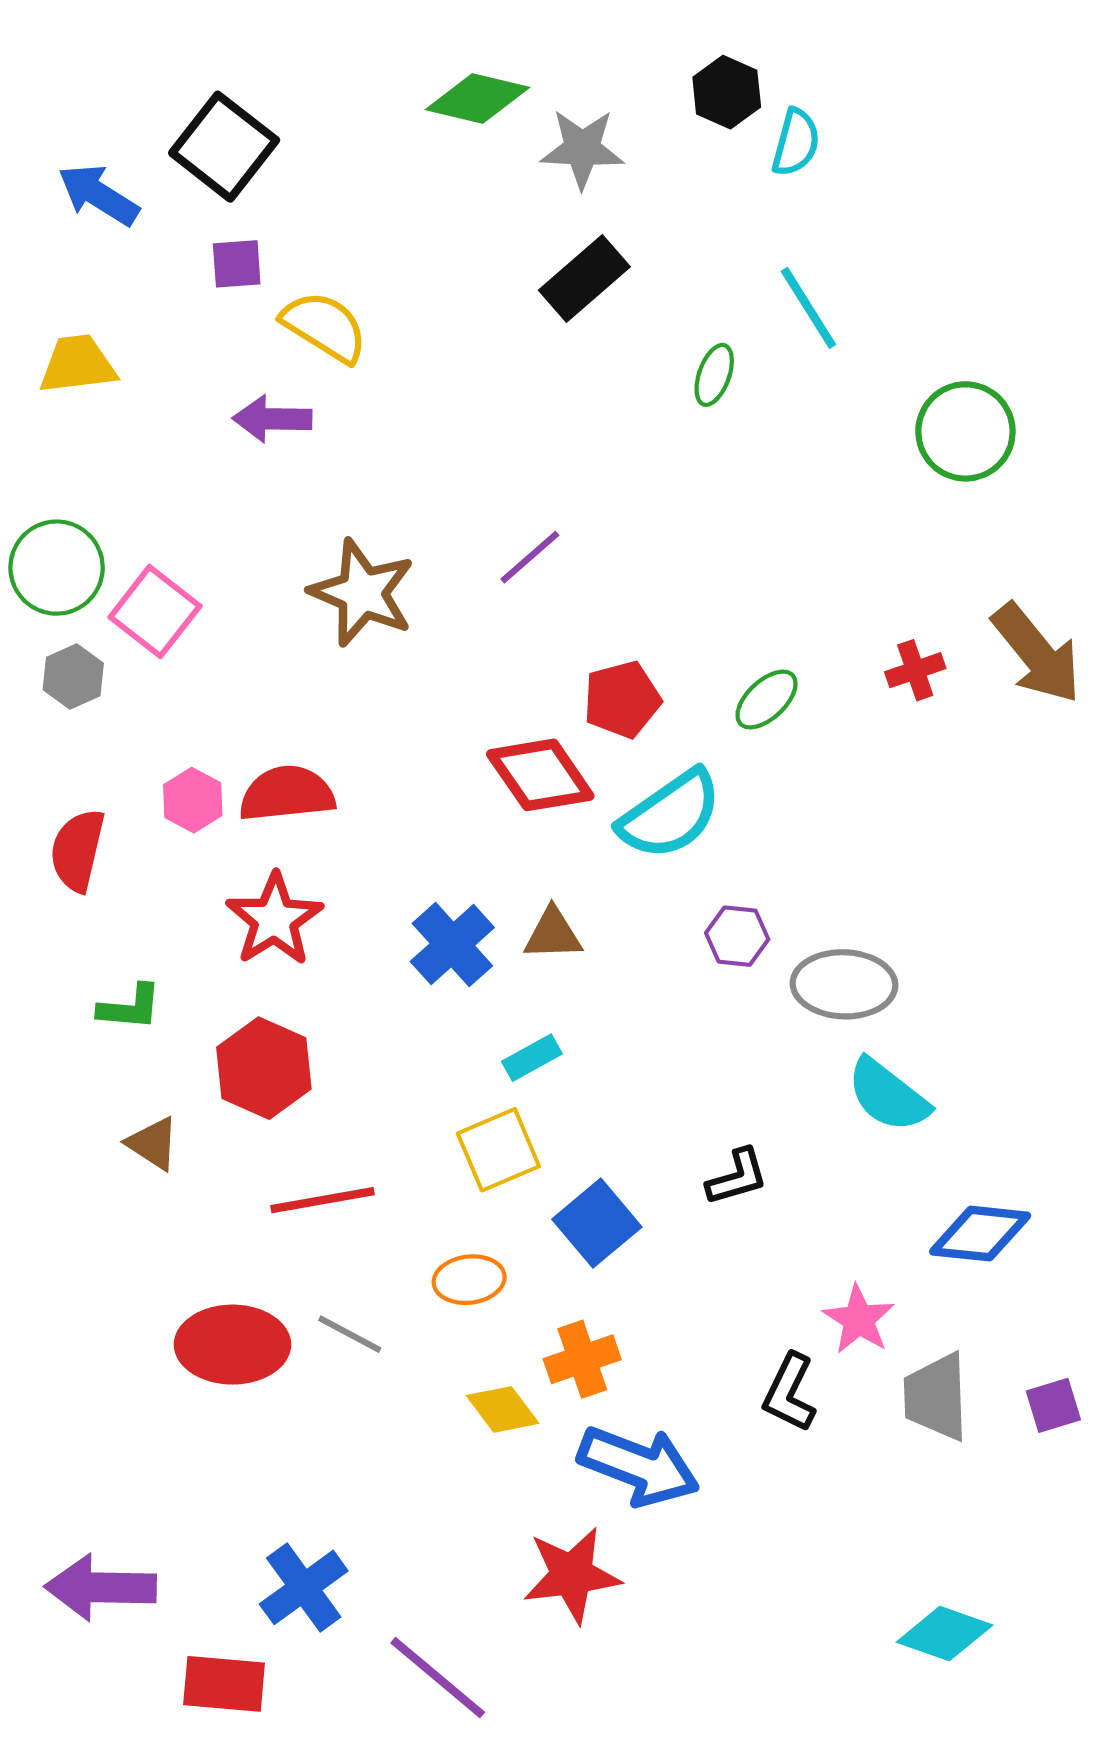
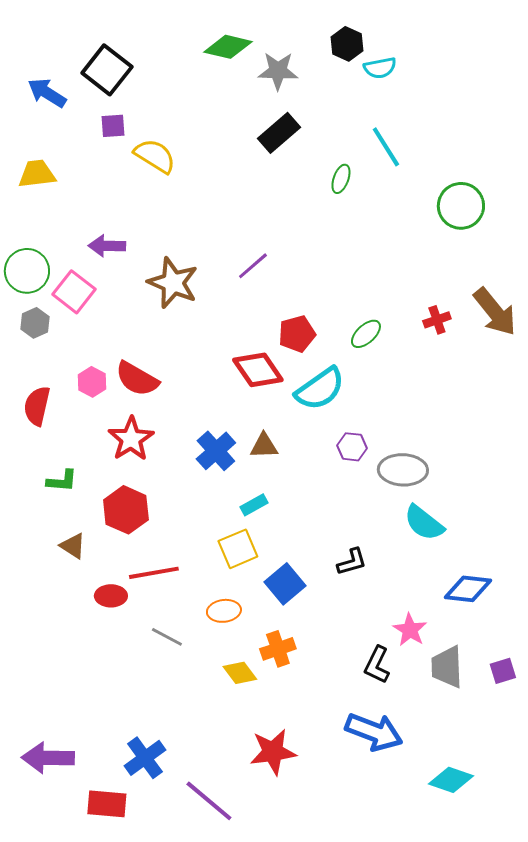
cyan semicircle: (796, 142) -> (380, 68), turned 64
purple arrow: (272, 419) -> (107, 246), moved
red semicircle: (287, 794) -> (137, 379), turned -144
red ellipse: (232, 1345) -> (111, 596), moved, size x0.6
blue arrow: (639, 1466) -> (374, 732), moved

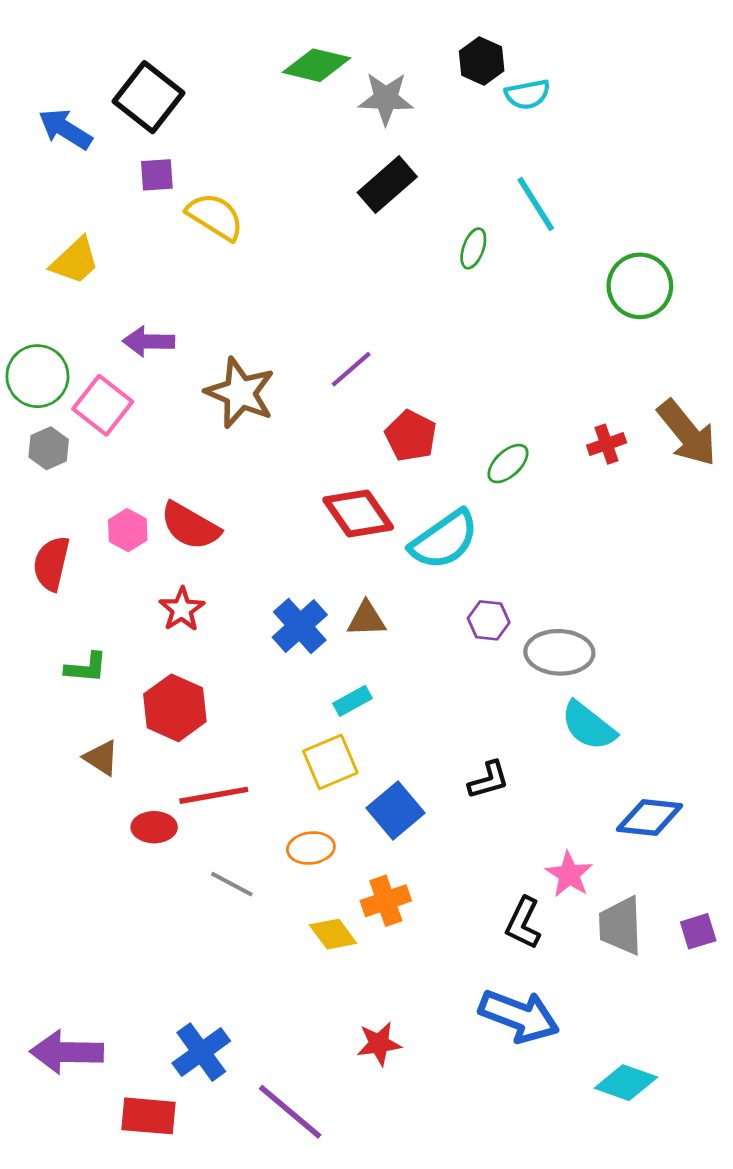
yellow trapezoid: (37, 174) -> (75, 261), moved, turned 144
red pentagon: (297, 334) -> (411, 436), moved, turned -30
red star: (131, 439) -> (182, 609), size x0.7
red star: (273, 752) -> (379, 1044), size x0.7

